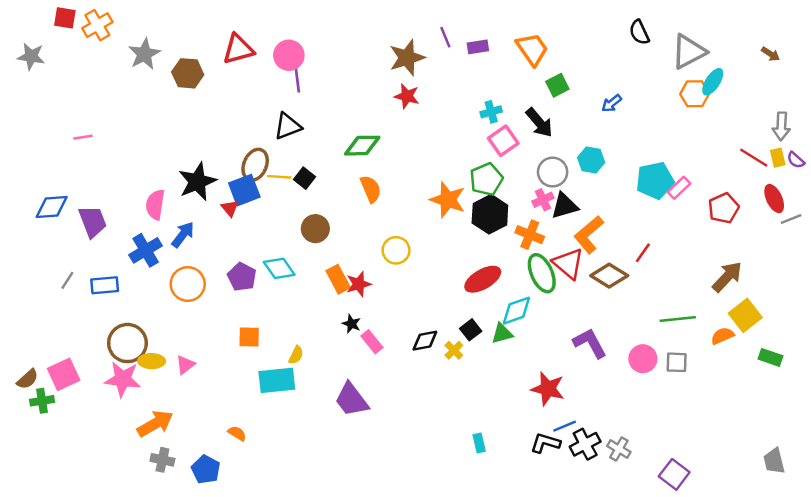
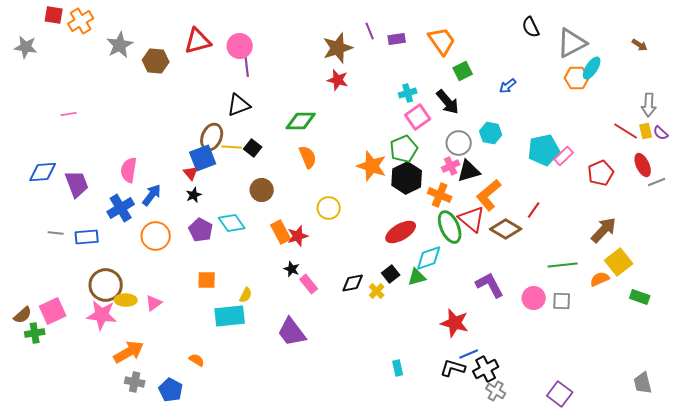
black star: (197, 182) -> (194, 195), moved, size x0.5
gray line: (67, 280) -> (56, 233), turned 63
gray cross: (619, 449) -> (496, 391), moved

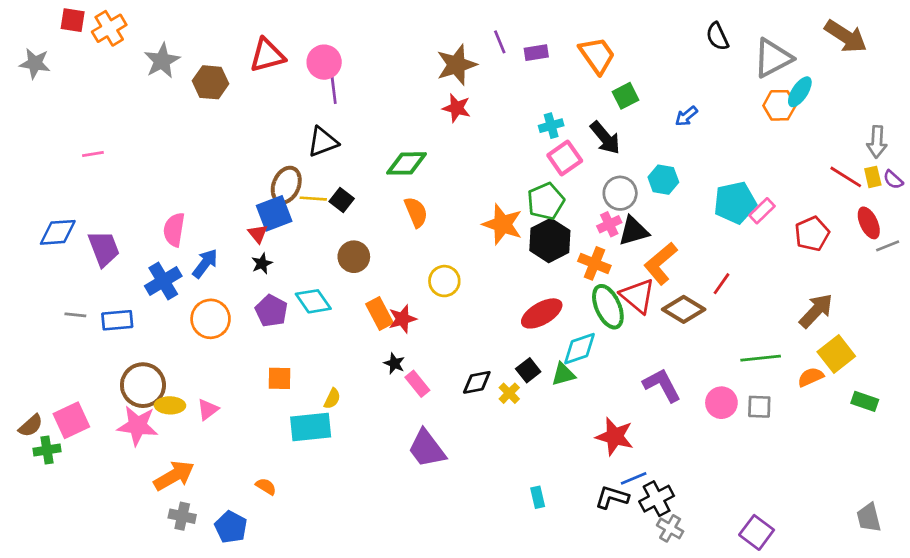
brown arrow: (640, 45) -> (846, 36), moved, size x2.0
purple trapezoid: (292, 332) -> (427, 449), moved

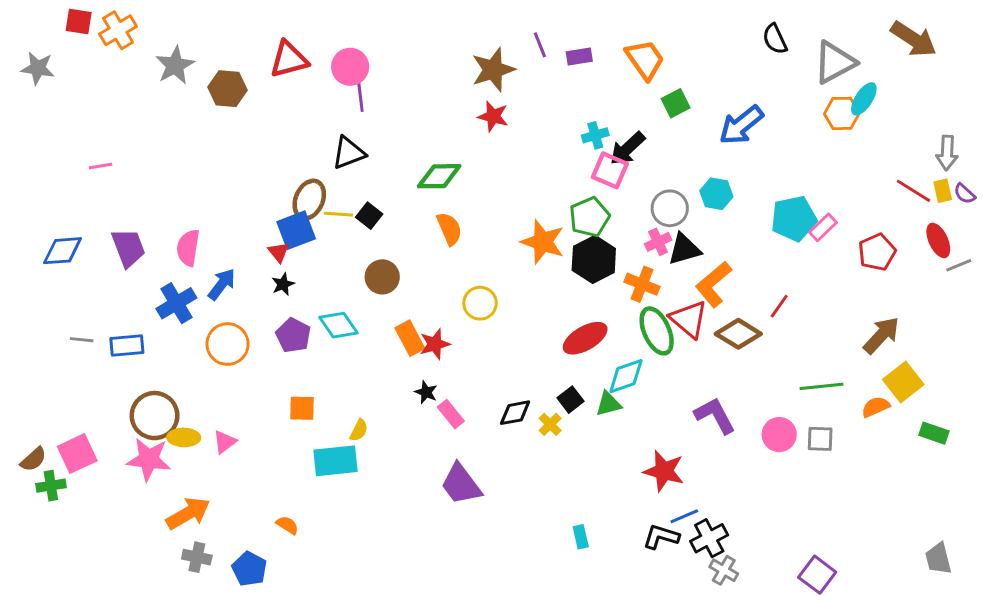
blue arrow: (686, 116) -> (741, 125), size x1.8
black arrow: (605, 138) -> (627, 148), moved, turned 87
pink square: (565, 158) -> (610, 170), turned -32
purple trapezoid: (104, 249) -> (128, 248), moved

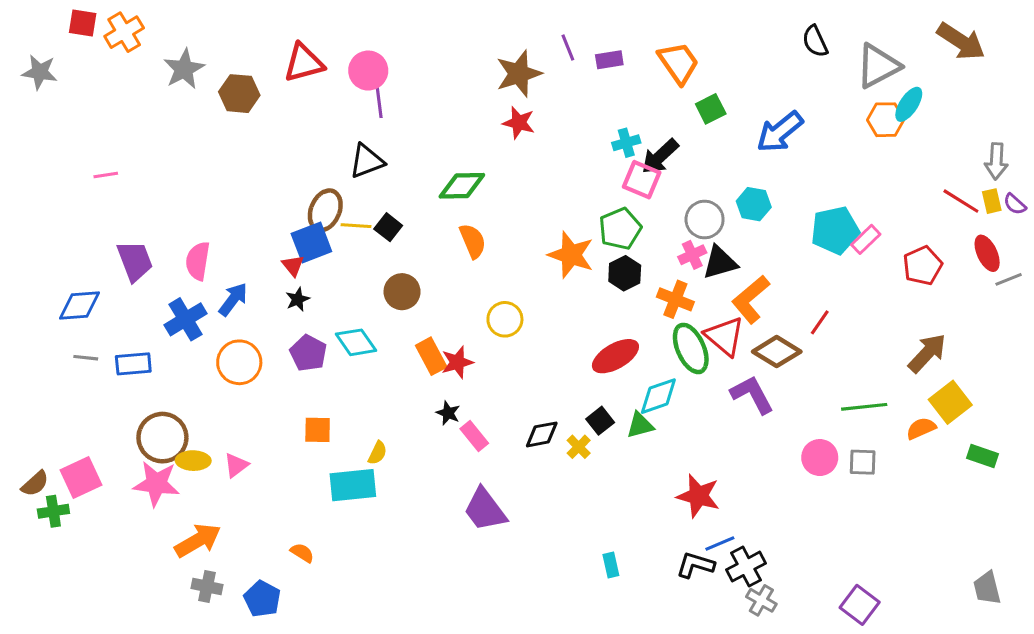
blue diamond: (63, 251) -> (80, 305), moved
black hexagon: (594, 259) -> (625, 273), size x0.7
purple L-shape: (715, 416) -> (752, 395), moved

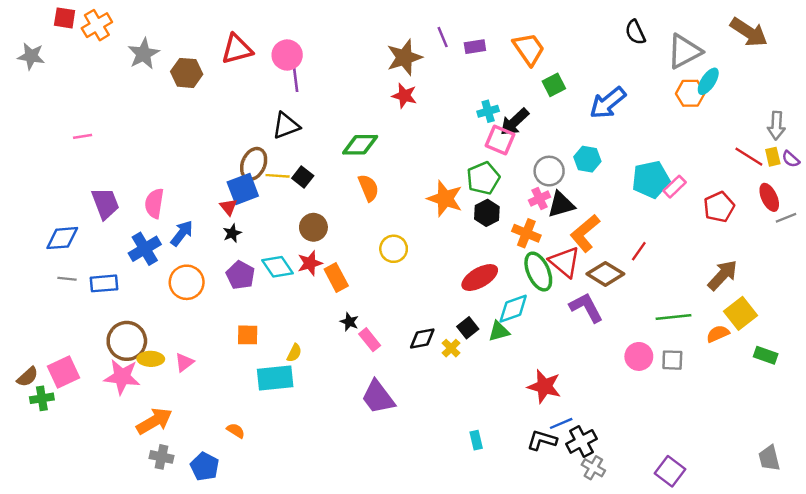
red star: (457, 362) -> (310, 263), moved

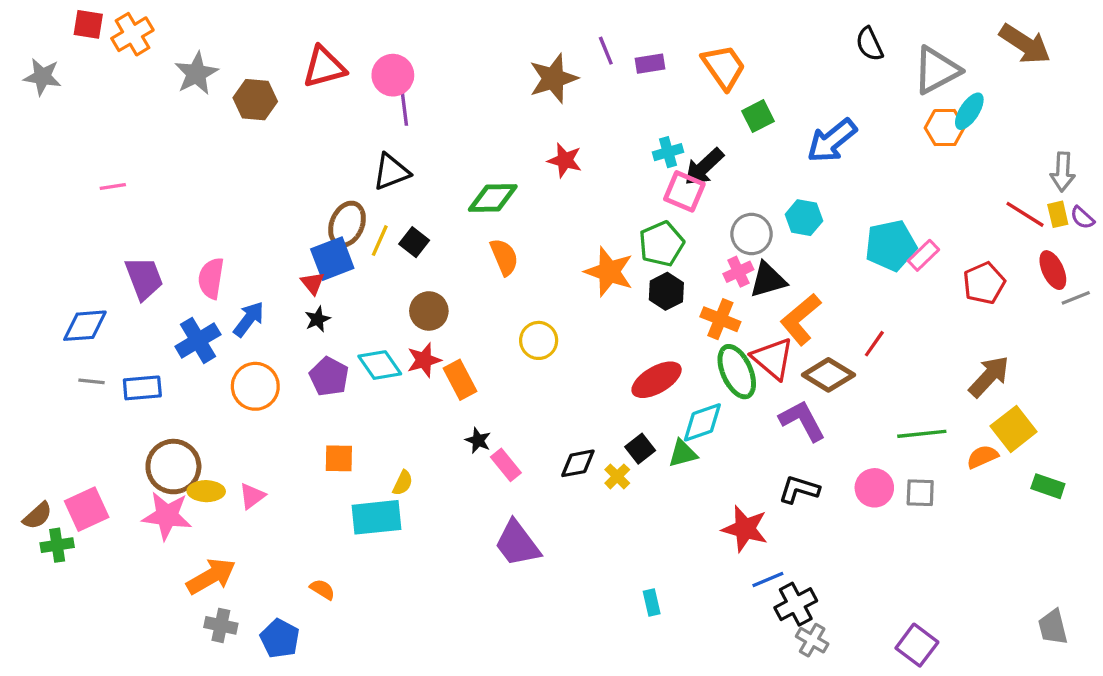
red star: (404, 96) -> (565, 160), moved
yellow line: (278, 176) -> (380, 241), turned -70
black L-shape: (542, 440) -> (799, 489), moved

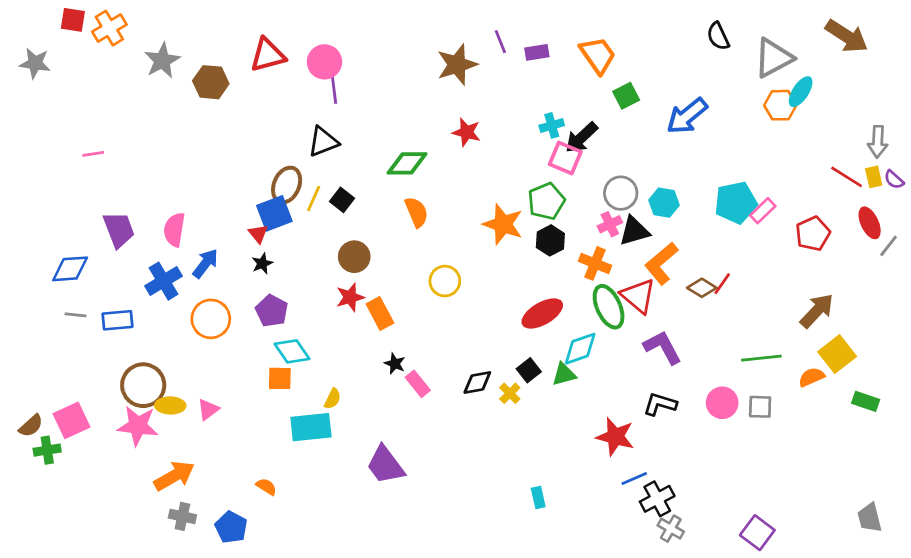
cyan hexagon: (804, 218) -> (664, 203), moved
gray line: (1076, 298) -> (889, 246), turned -30
cyan diamond: (380, 365) -> (292, 351), moved
brown diamond: (828, 375) -> (702, 288), moved, size x0.7
purple trapezoid: (517, 544) -> (385, 465), moved

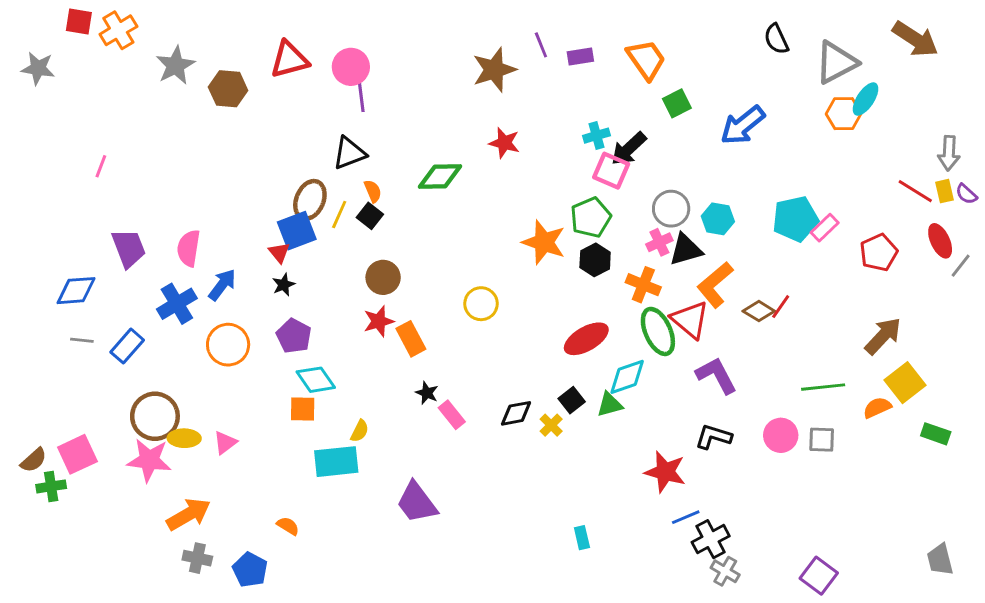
pink line: (93, 154) -> (101, 166), turned -60
orange semicircle: (416, 212) -> (373, 191), moved, size x0.7
blue rectangle: (118, 320) -> (127, 346), turned -44

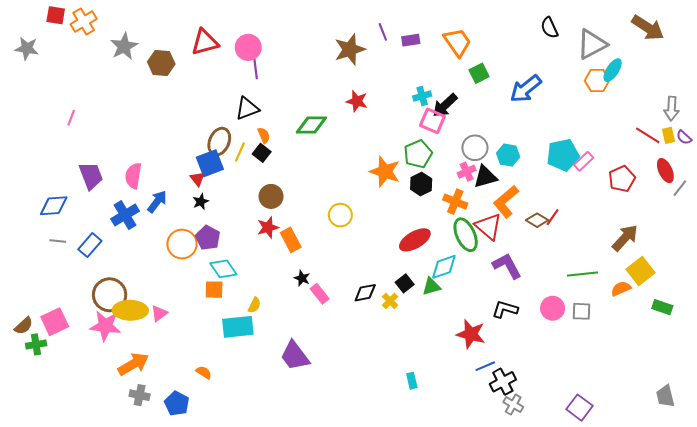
orange circle: (228, 345) -> (182, 244), moved
yellow ellipse: (184, 438) -> (130, 310), size x1.5

